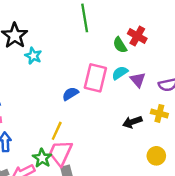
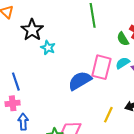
blue semicircle: (70, 94) -> (80, 81), size x1.6
yellow line: (57, 131) -> (108, 115), moved

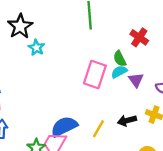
green semicircle: (123, 39) -> (120, 59), moved
blue semicircle: (80, 81) -> (64, 126), moved

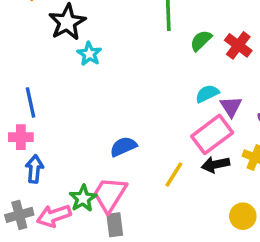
green semicircle: (120, 59) -> (201, 41), moved, turned 70
pink rectangle: (95, 74) -> (212, 134), moved, turned 32
blue semicircle: (64, 126) -> (123, 147), moved, size x0.7

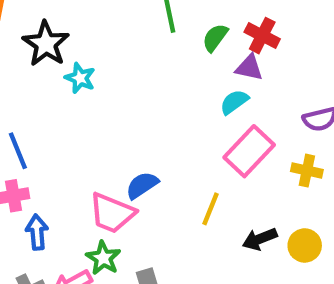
purple triangle: (231, 107) -> (249, 68), moved, turned -35
black arrow: (216, 165) -> (260, 239), moved
pink trapezoid: (110, 194) -> (112, 213), moved, turned -90

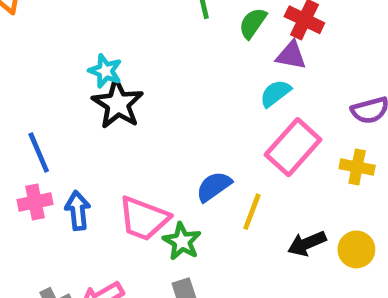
black star: (46, 44) -> (118, 104), moved
blue semicircle: (142, 185) -> (214, 186), moved
blue arrow: (37, 232) -> (78, 211), moved
green star: (103, 258) -> (182, 241), moved

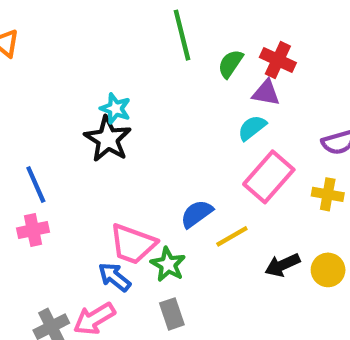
cyan star: (105, 71) -> (115, 109), moved
blue arrow: (78, 211) -> (114, 277), moved, turned -44
yellow line: (252, 212) -> (232, 236), turned 40

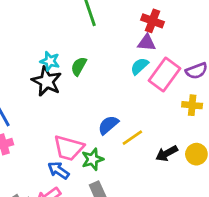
green semicircle: (230, 64) -> (79, 66), moved
pink rectangle: (269, 177) -> (164, 75), moved
green star: (168, 264) -> (93, 159), turned 30

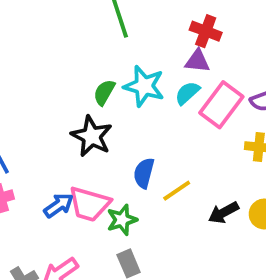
cyan star: (50, 61) -> (144, 86), moved, size x1.5
black star: (47, 81) -> (92, 136), moved
blue semicircle: (108, 125) -> (144, 173), turned -35
blue arrow: (58, 170) -> (59, 205), moved, turned 110

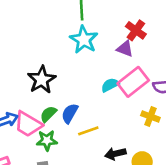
cyan star: (144, 86) -> (84, 40), moved
green semicircle: (104, 92) -> (48, 114), moved
cyan semicircle: (187, 93) -> (110, 85), moved

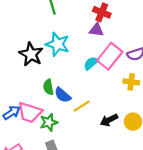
cyan star: (84, 40) -> (58, 44), moved
black star: (42, 80) -> (31, 54), moved
blue semicircle: (70, 113) -> (63, 95), turned -66
green semicircle: (48, 114) -> (48, 87), moved, turned -42

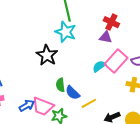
cyan star: (58, 44) -> (66, 32), moved

